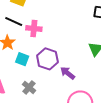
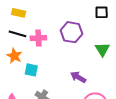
purple hexagon: (47, 59) -> (71, 32), moved

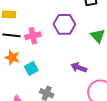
cyan square: (31, 70) -> (31, 68), turned -32

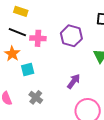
purple arrow: (79, 68) -> (74, 81), turned 91

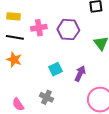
pink cross: (38, 38) -> (39, 28), moved
cyan square: (28, 69) -> (55, 69), moved

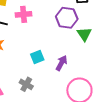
purple hexagon: (68, 30) -> (67, 18), moved

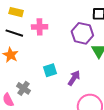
gray cross: (26, 84) -> (23, 88), moved

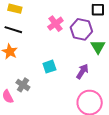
pink cross: (40, 27) -> (55, 24), moved, turned -35
purple arrow: (74, 78) -> (82, 71), moved

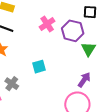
purple arrow: (82, 71) -> (84, 80), moved

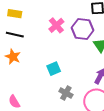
gray cross: (12, 84) -> (66, 93), moved

